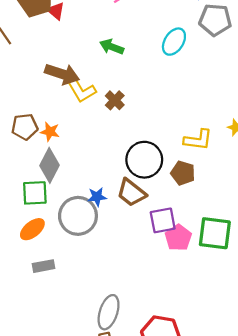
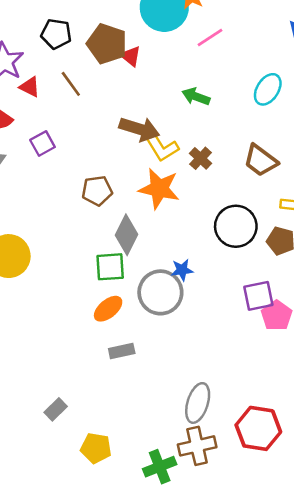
orange star: (50, 132) -> (159, 189), moved, size x1.8
brown trapezoid: (131, 193) -> (261, 160), moved

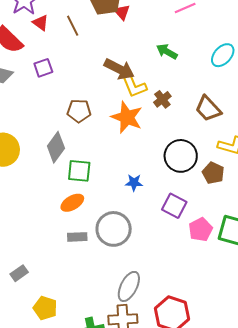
gray diamond: (127, 235) -> (56, 147), moved
gray circle: (160, 292) -> (114, 229), moved
purple square: (258, 296) -> (174, 206), moved, turned 30

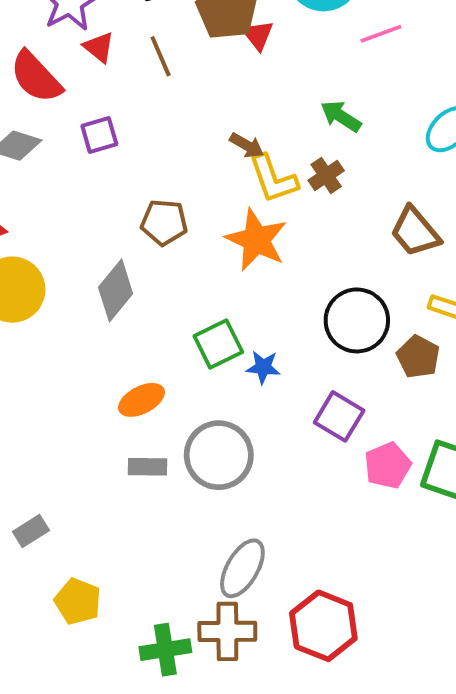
brown arrow: (119, 69) -> (247, 145), size x0.6
brown cross: (162, 99) -> (326, 175), moved
green square: (79, 171) -> (218, 344), moved, turned -35

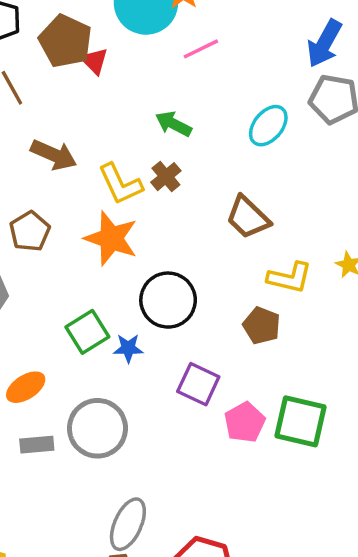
brown arrow: (247, 145) -> (54, 155), moved, size x1.5
brown pentagon: (164, 222) -> (30, 231), turned -30
black circle: (357, 320) -> (168, 300), moved

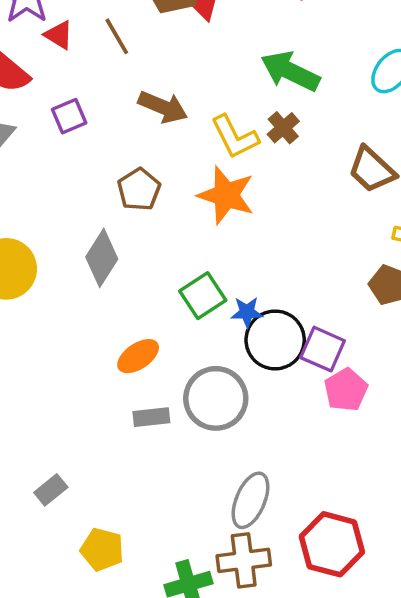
green arrow: (173, 124) -> (290, 71), size x1.5
black circle: (168, 300) -> (275, 340), moved
pink pentagon: (245, 422) -> (346, 390), moved

